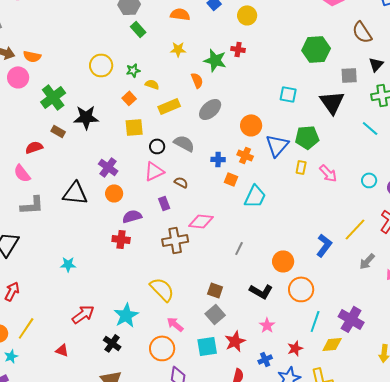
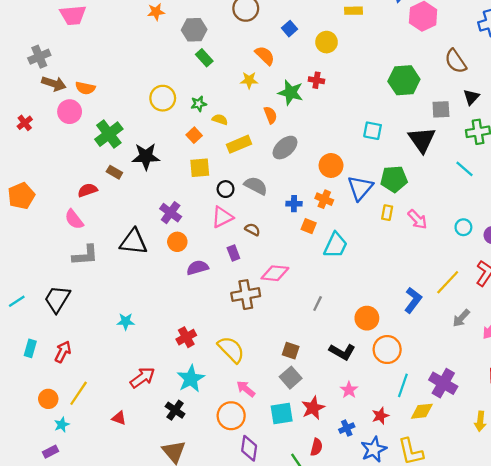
orange semicircle: (180, 14) -> (265, 56), moved, turned 36
red cross: (121, 239) -> (186, 337), moved, turned -36

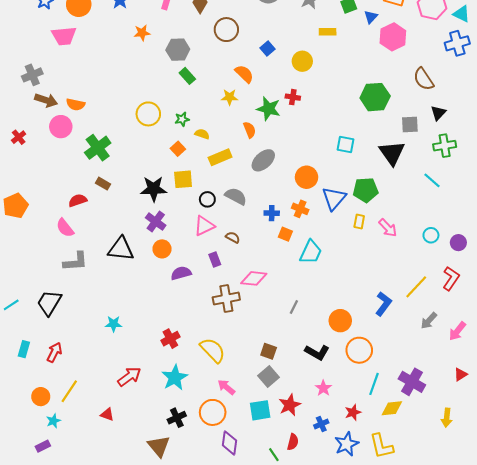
black star: (146, 157) -> (154, 189), moved
black cross: (175, 410) -> (177, 418), moved, turned 30

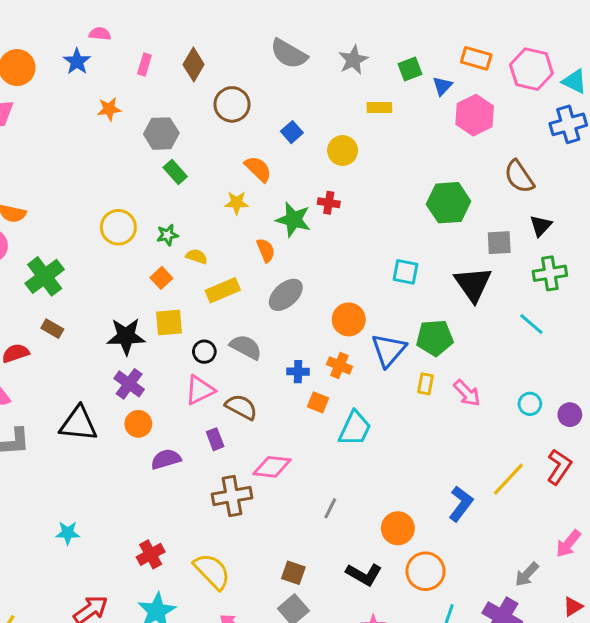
brown semicircle: (233, 237) -> (241, 407), size x1.5
gray arrow: (429, 321) -> (527, 574), moved

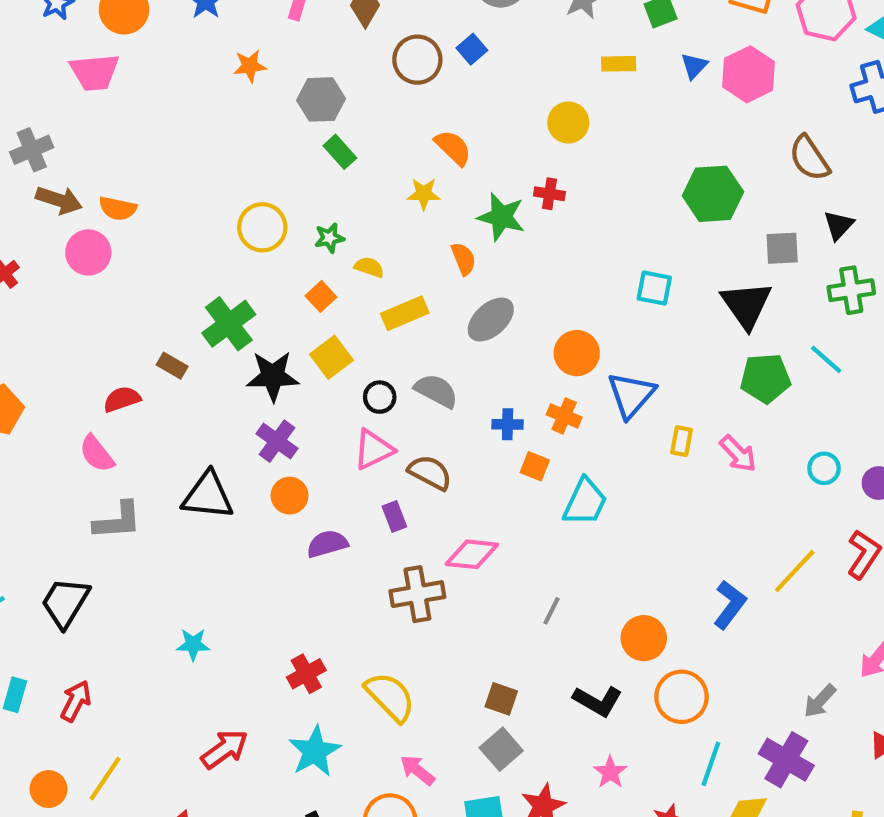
blue triangle: (442, 86) -> (694, 66), moved
blue square: (292, 132) -> (472, 49), moved
green cross: (45, 276) -> (229, 324), moved
yellow square: (169, 322) -> (331, 357), turned -32
green pentagon: (435, 338) -> (765, 378), moved

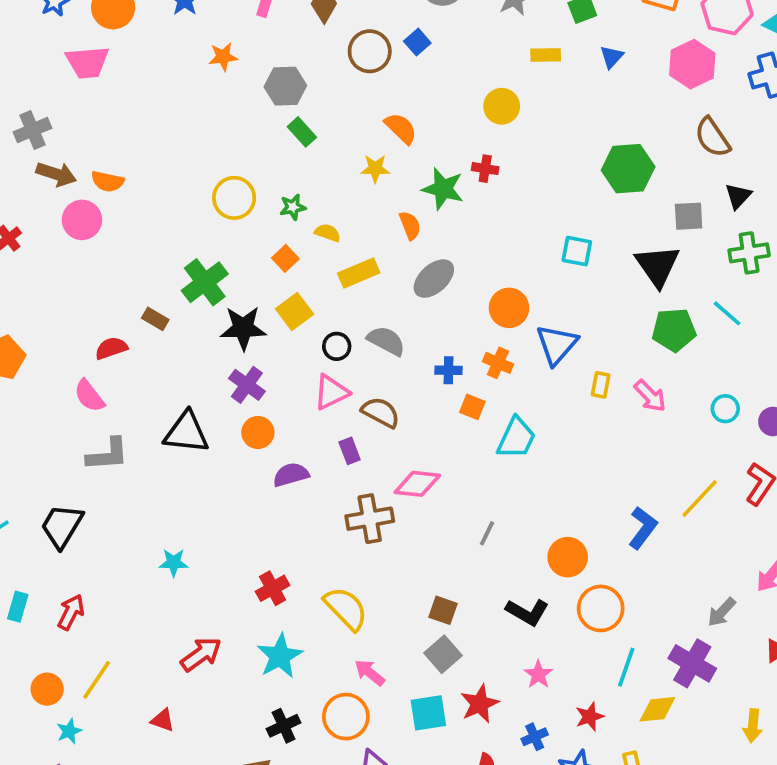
pink hexagon: (749, 74) -> (692, 64), moved

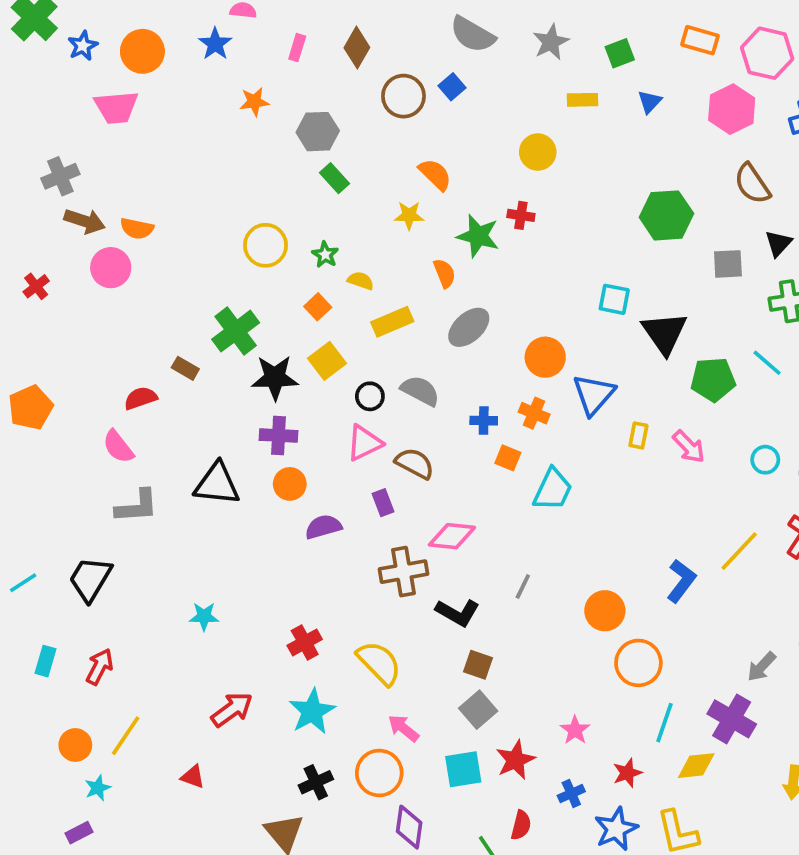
green star: (293, 207) -> (325, 255), turned -30
black triangle: (657, 266) -> (665, 333), moved
purple cross: (247, 385) -> (279, 435), turned -33
black L-shape: (527, 612) -> (458, 613), moved

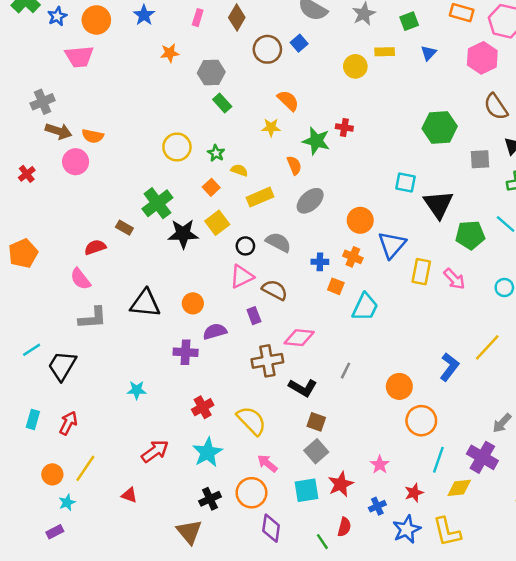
yellow circle: (538, 152) -> (355, 66), moved
purple cross: (279, 435) -> (186, 352), moved
yellow rectangle: (638, 435) -> (421, 272), size x1.5
cyan line: (23, 583) -> (32, 350), moved

